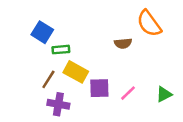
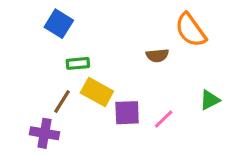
blue square: (42, 32) -> (59, 24), moved
green triangle: (164, 94) -> (210, 100), moved
purple cross: (58, 104) -> (44, 133), moved

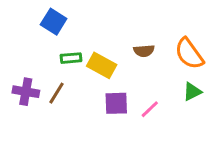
orange semicircle: (191, 30) -> (189, 54), moved
yellow rectangle: (97, 92) -> (102, 65), moved
purple cross: (44, 133) -> (26, 92), moved

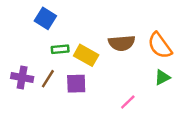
brown semicircle: (144, 51) -> (122, 43), size x1.5
purple square: (116, 103) -> (76, 84), moved
pink line: (150, 109) -> (128, 102), moved

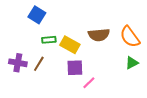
purple square: (76, 84) -> (75, 68), moved
pink line: (128, 102) -> (89, 83), moved

